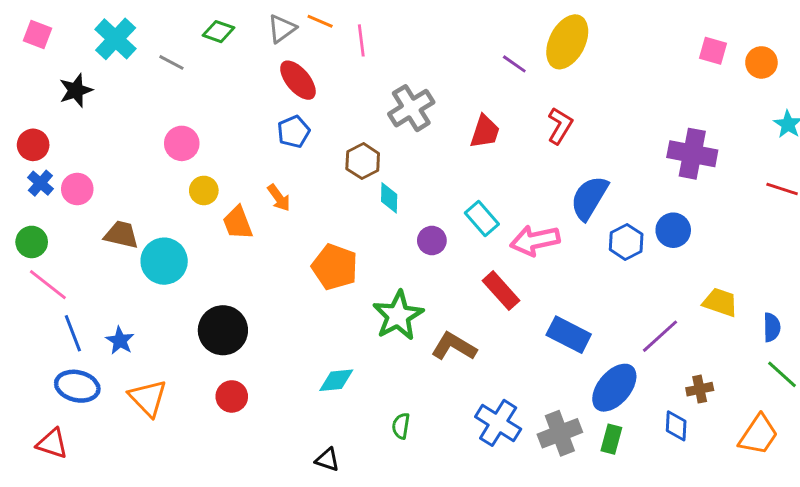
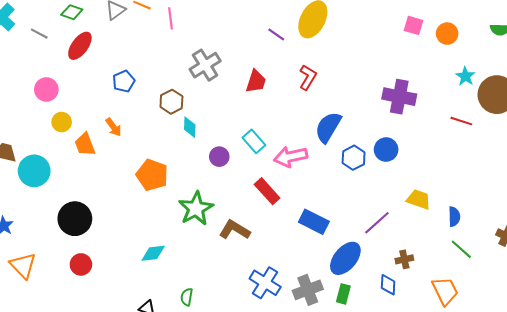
red ellipse: (298, 80) -> (80, 46), moved, turned 76
green semicircle: (401, 426) -> (187, 297), moved
orange trapezoid: (759, 435) -> (445, 291), turned -60

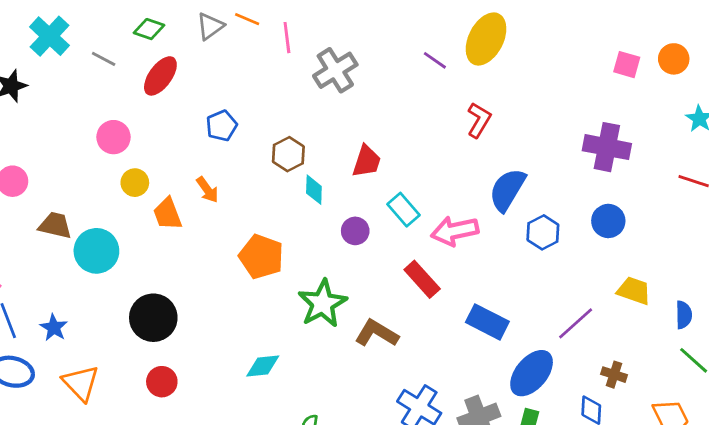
pink square: (414, 25) -> (627, 65), moved
gray cross: (205, 65) -> (335, 70), moved
red trapezoid: (256, 81) -> (367, 161), moved
blue circle: (386, 150) -> (608, 221), moved
brown cross: (404, 259) -> (614, 375), turned 30

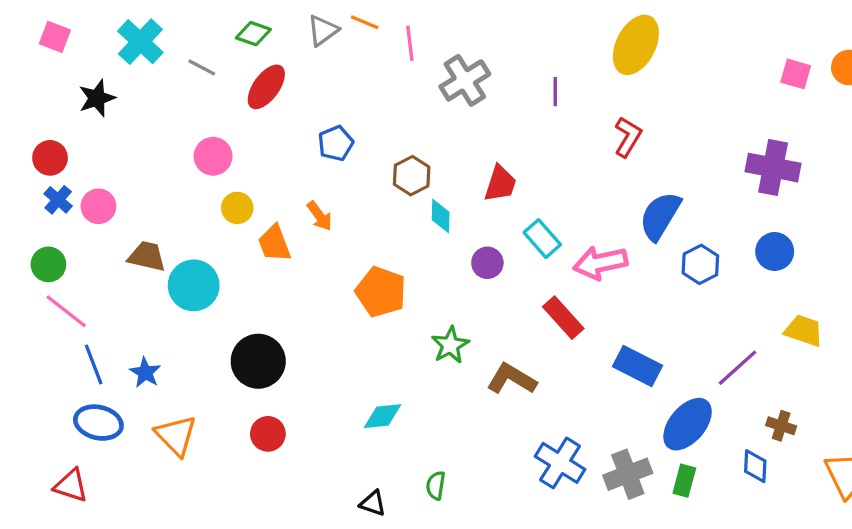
purple line: (435, 60) -> (555, 92), moved, turned 55
green star: (323, 303) -> (450, 345), size x0.7

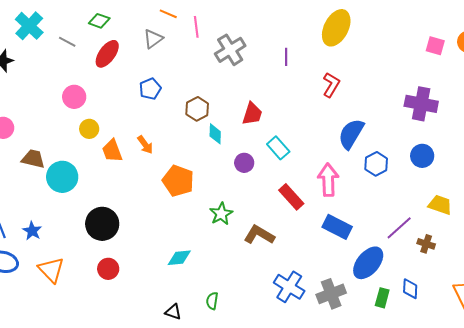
gray triangle: (323, 30) -> (153, 39), moved
orange arrow: (320, 216) -> (145, 145), moved
pink arrow: (600, 263) -> (328, 180), moved, turned 100
brown cross: (781, 426) -> (426, 244), moved
green rectangle: (684, 481) -> (382, 298), moved

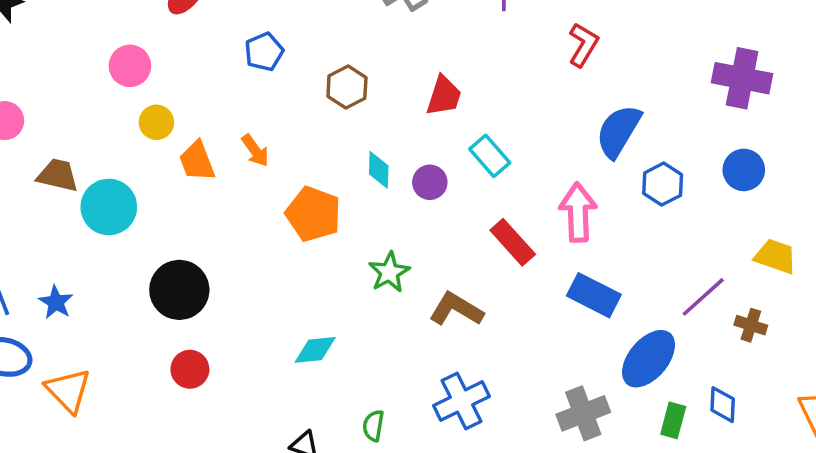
cyan diamond: (215, 134) -> (379, 170), moved
orange triangle: (51, 270) -> (68, 390), moved
blue cross: (289, 287) -> (462, 401), moved, turned 32

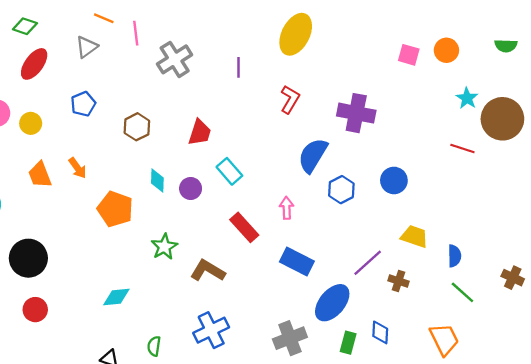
purple cross: (742, 78) -> (356, 113), moved
yellow circle: (156, 122) -> (31, 123), moved
pink arrow: (578, 212) -> (287, 208), size x0.6

